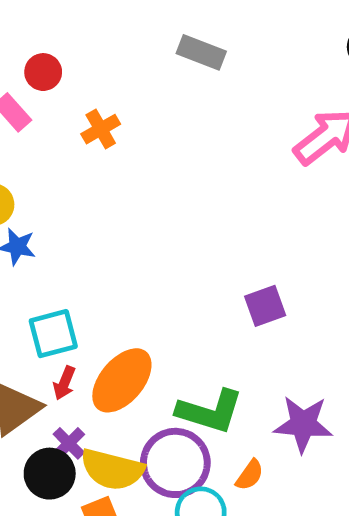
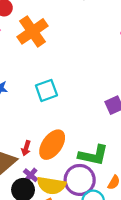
orange cross: (101, 129) -> (33, 31), size x1.8
cyan square: (53, 334) -> (46, 90), moved

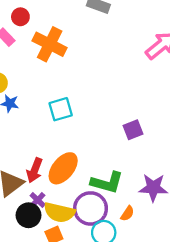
orange cross: (33, 31) -> (50, 44), turned -32
red arrow: (26, 148) -> (35, 170), size x1.5

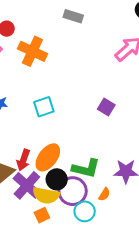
purple square: (133, 130) -> (106, 107), moved, turned -36
purple cross: (38, 200) -> (27, 185), size x2.0
black circle: (28, 215) -> (57, 179), moved

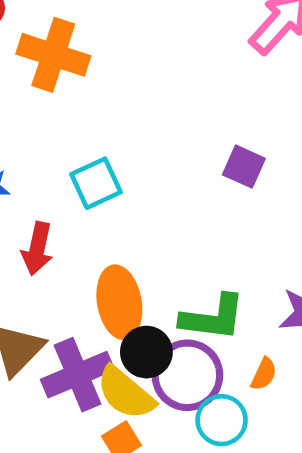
orange ellipse: (48, 157) -> (119, 302), turned -40
red arrow: (23, 160) -> (37, 249), moved
purple cross: (27, 185) -> (77, 375), turned 32
yellow semicircle: (46, 195) -> (126, 393), turned 36

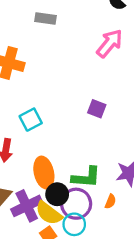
cyan circle: (222, 420) -> (74, 224), moved

